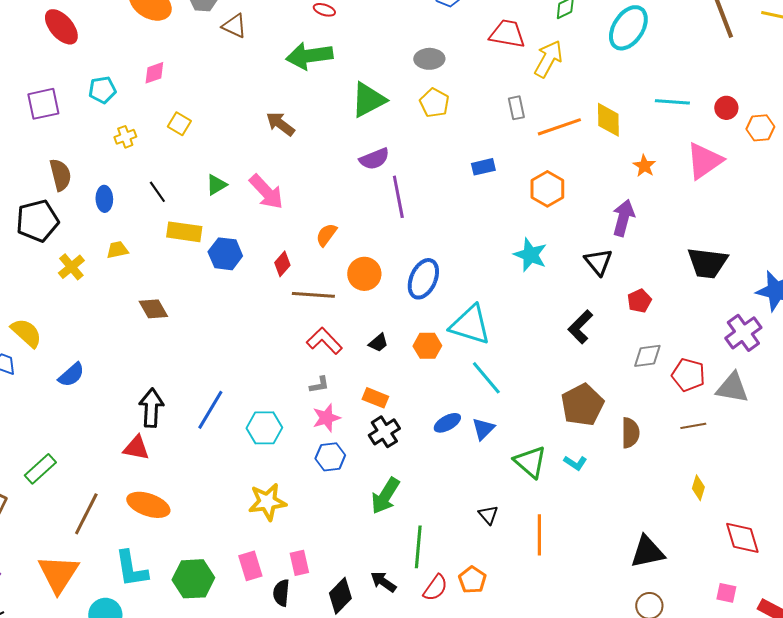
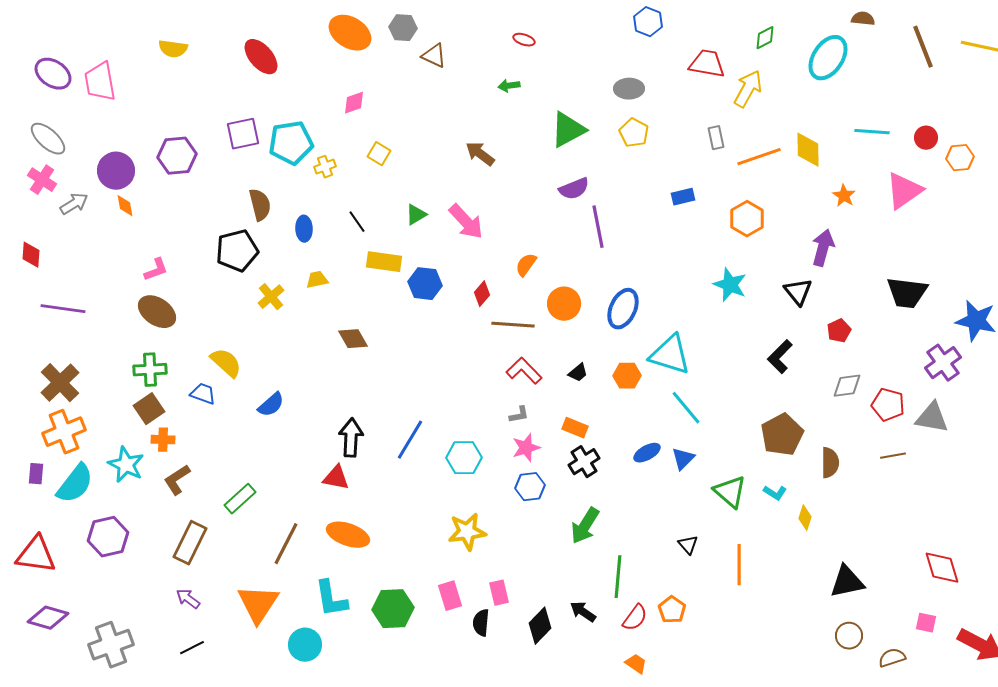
green arrow: (309, 56) -> (509, 86), size x0.5
cyan pentagon: (102, 90) -> (291, 143), moved, size x1.6
yellow diamond: (698, 488) -> (805, 518), moved

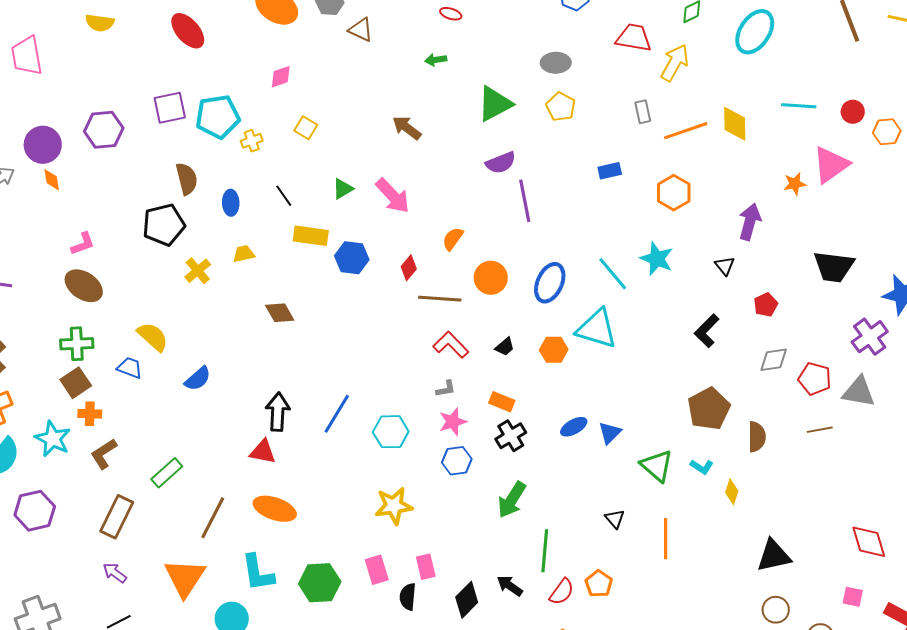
orange star: (844, 196) -> (795, 184), moved, turned 30
black triangle: (798, 292) -> (725, 266), size x0.7
cyan line: (686, 408) -> (613, 274), moved

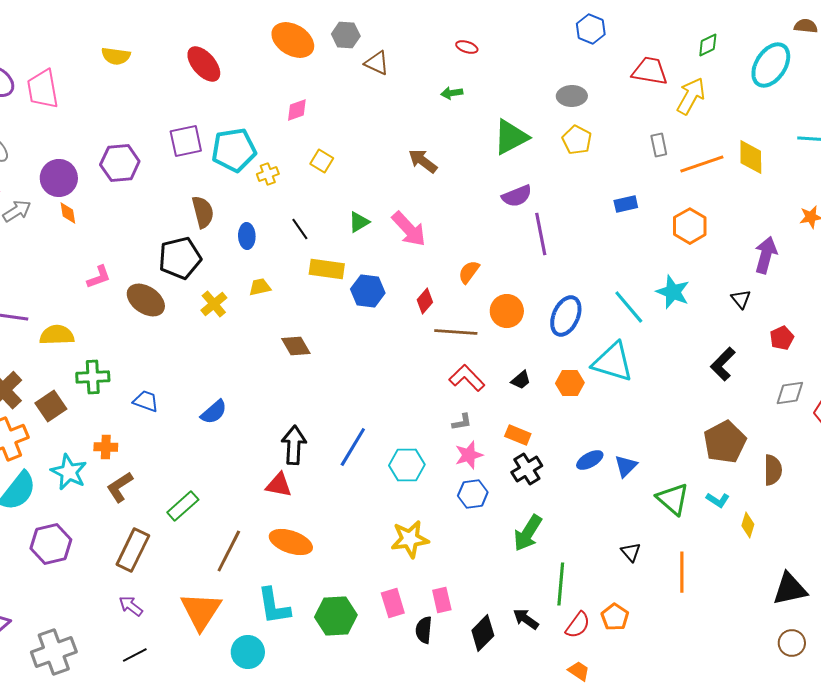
brown ellipse: (84, 286) -> (146, 300), moved
yellow semicircle: (153, 337) -> (57, 335), moved, turned -44
brown square: (76, 383) -> (51, 406), moved

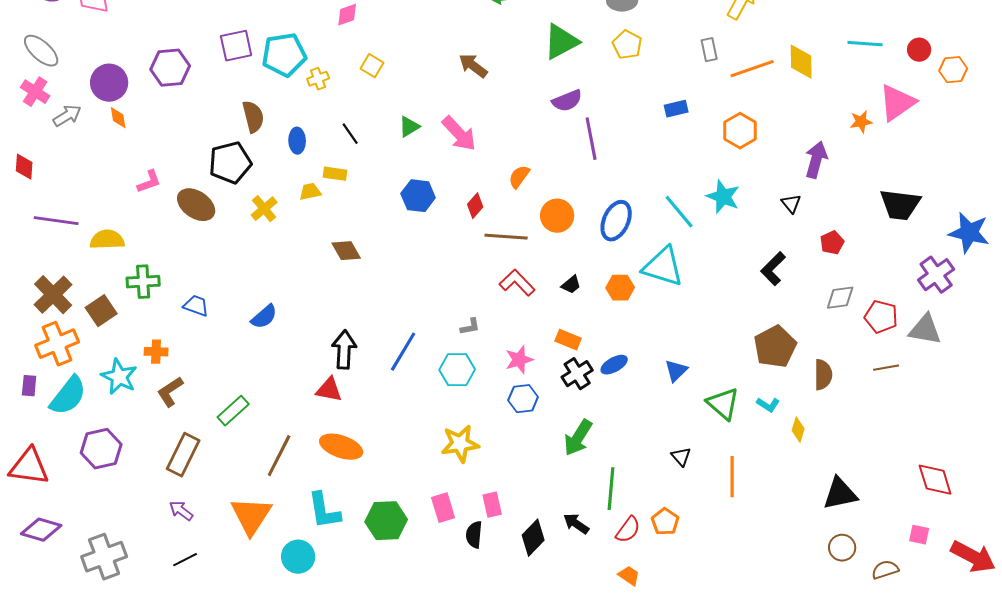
yellow rectangle: (327, 269) -> (335, 174), moved, size x0.7
gray L-shape: (462, 422) -> (470, 327), moved
blue ellipse: (590, 460) -> (614, 365), moved

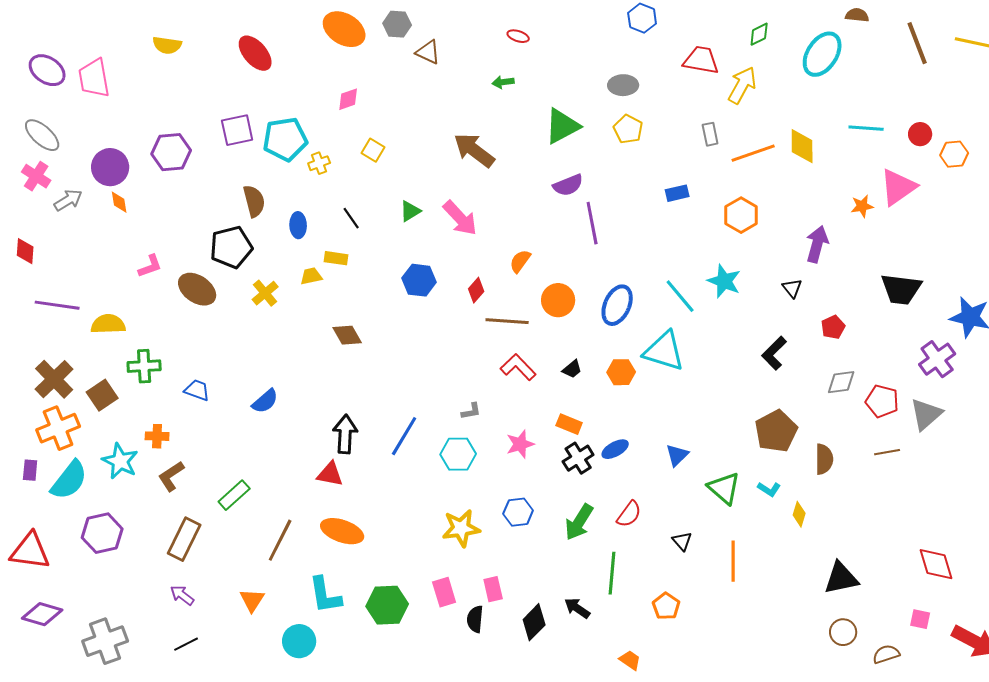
brown arrow: (473, 66) -> (474, 150), size x1.4
gray triangle: (925, 330) -> (926, 414), turned -51
blue hexagon: (523, 399) -> (518, 512), moved
orange triangle: (251, 516) -> (252, 600), size x0.6
red semicircle: (628, 530) -> (629, 514), moved

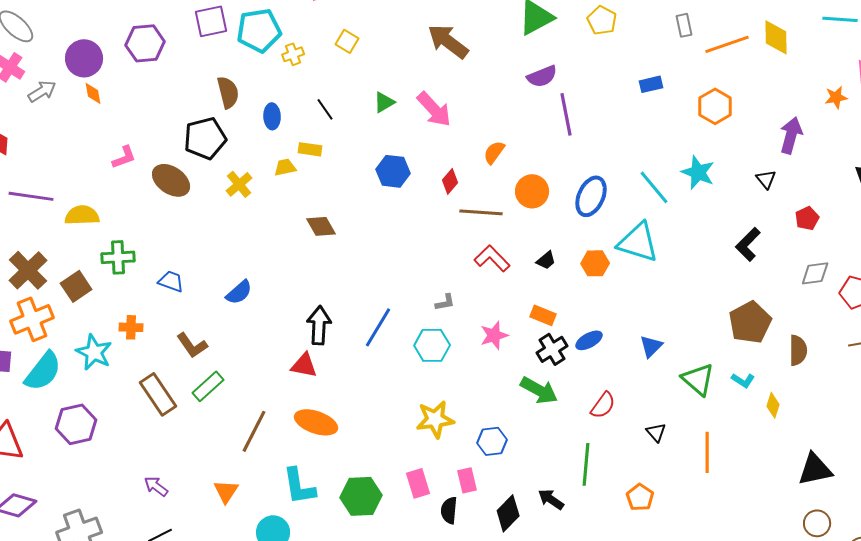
brown L-shape: (171, 476) -> (192, 345), moved, turned -92
blue hexagon: (518, 512) -> (492, 441), moved
green arrow: (579, 522) -> (539, 390), moved, turned -93
brown rectangle: (184, 539) -> (158, 394), moved, turned -60

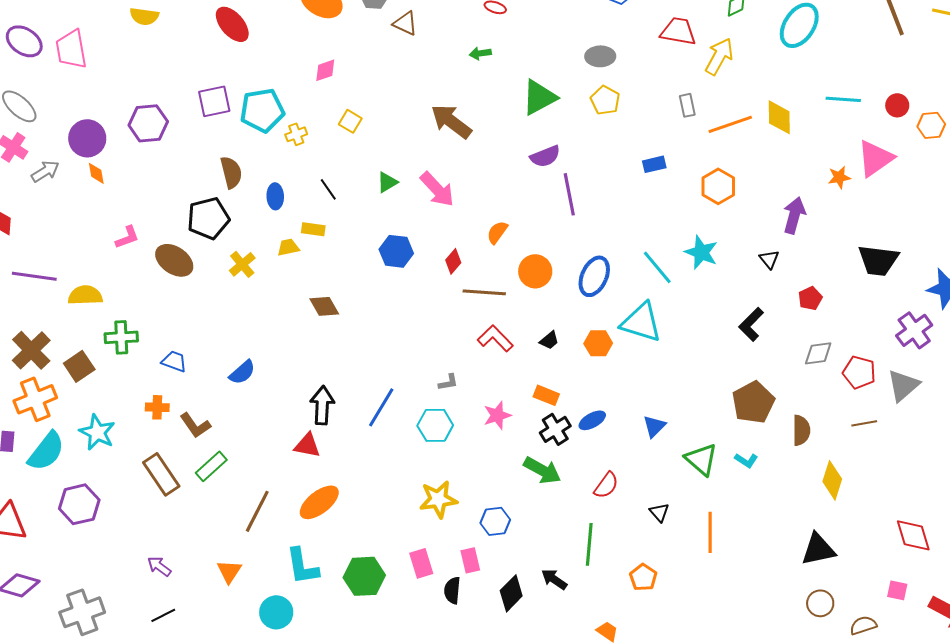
orange cross: (131, 327) -> (157, 407), moved
yellow diamond: (773, 405) -> (832, 480), moved, size x1.5
orange ellipse: (316, 422) -> (319, 502), turned -57

